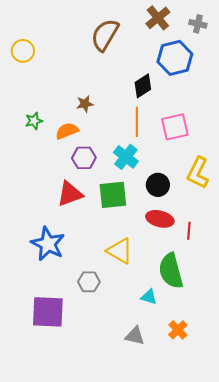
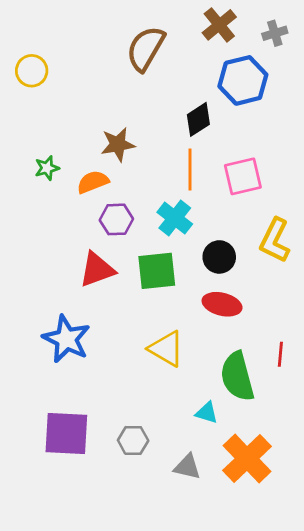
gray cross: (198, 24) -> (275, 33), turned -30
brown star: (85, 104) -> (118, 144), size x1.4
red line: (189, 231) -> (280, 354), moved
gray hexagon: (89, 282) -> (133, 440), moved
orange cross: (178, 330) -> (247, 458), size x1.8

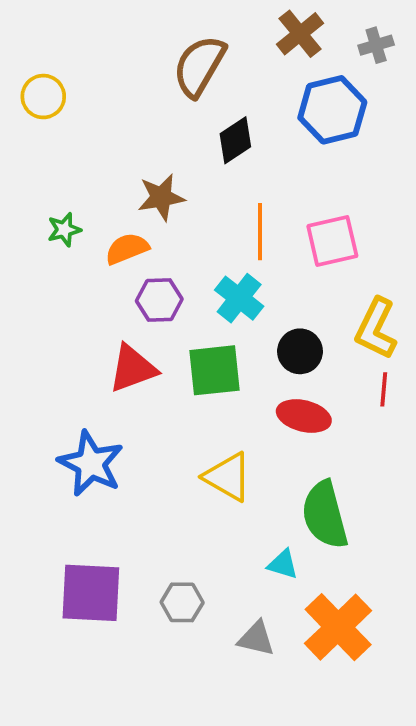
black diamond: (198, 119) -> (235, 140), moved
red line: (280, 354) -> (384, 389), moved

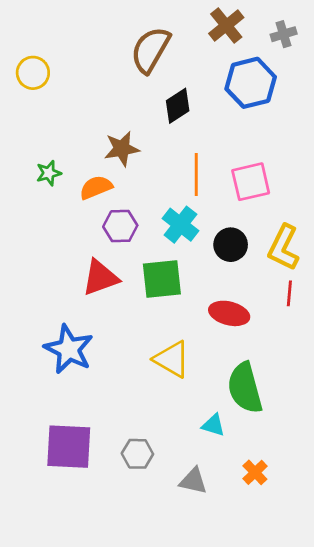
black circle: (300, 351) -> (231, 245), moved
orange cross: (338, 627) -> (255, 472), size x0.5

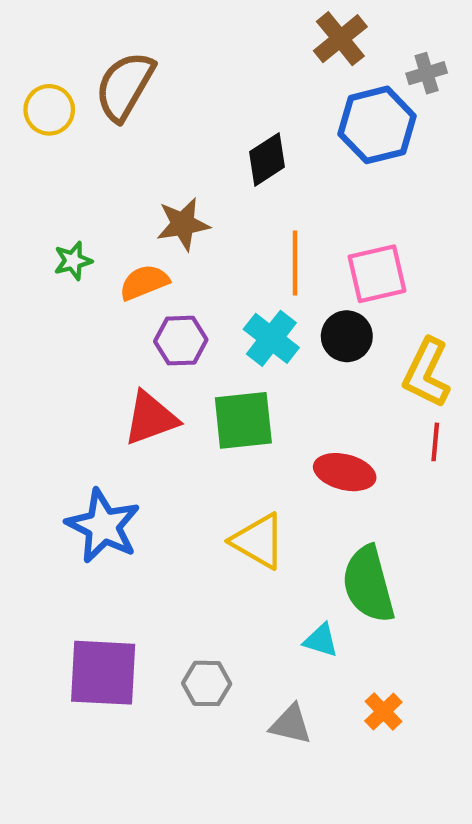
gray cross: (284, 34) -> (427, 73), moved
brown semicircle: (150, 50) -> (125, 86), moved
black circle: (231, 245) -> (347, 336), moved

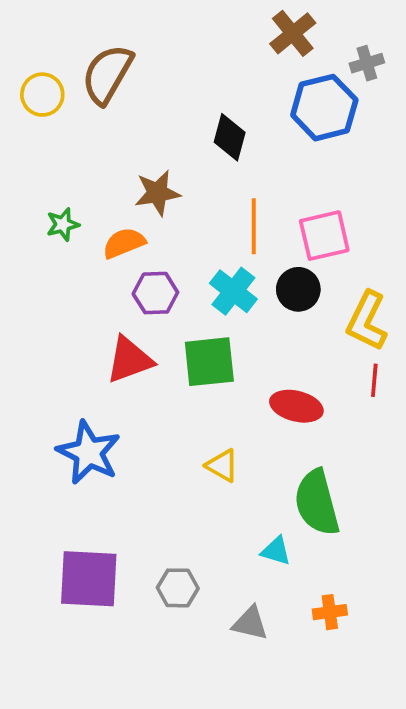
black diamond: (267, 159) -> (230, 137), turned -42
yellow triangle: (258, 541) -> (222, 466), size x0.7
orange cross: (383, 711) -> (330, 612), turned 36

